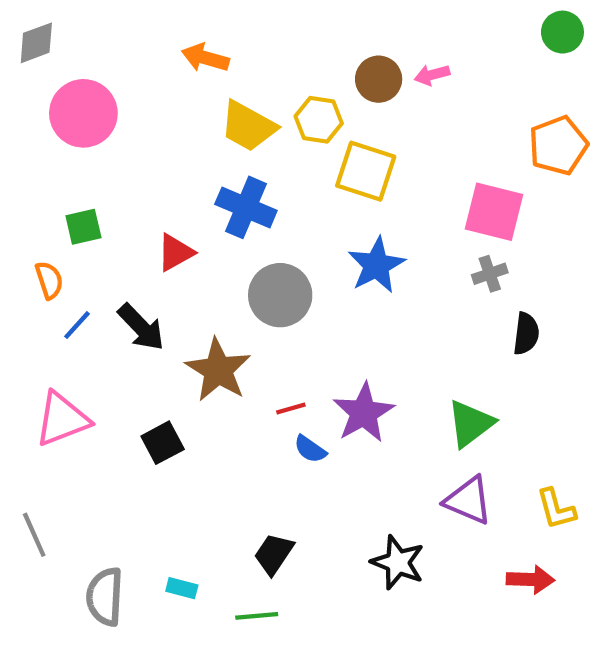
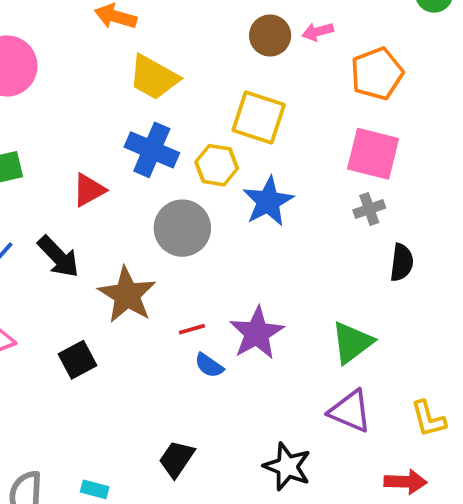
yellow hexagon: (319, 120) -> (217, 165), moved
orange pentagon: (558, 145) -> (377, 74), moved

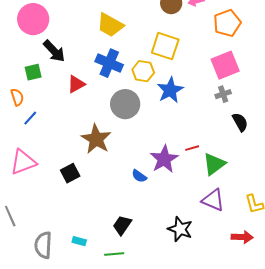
pink square: (373, 154) -> (225, 65), turned -36
black arrow: (58, 257) -> (54, 51), moved
black semicircle: (402, 262) -> (240, 122), turned -36
red line: (192, 329) -> (192, 148), moved

